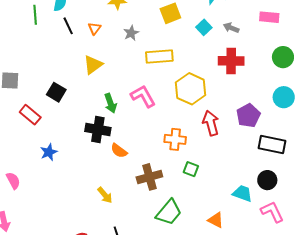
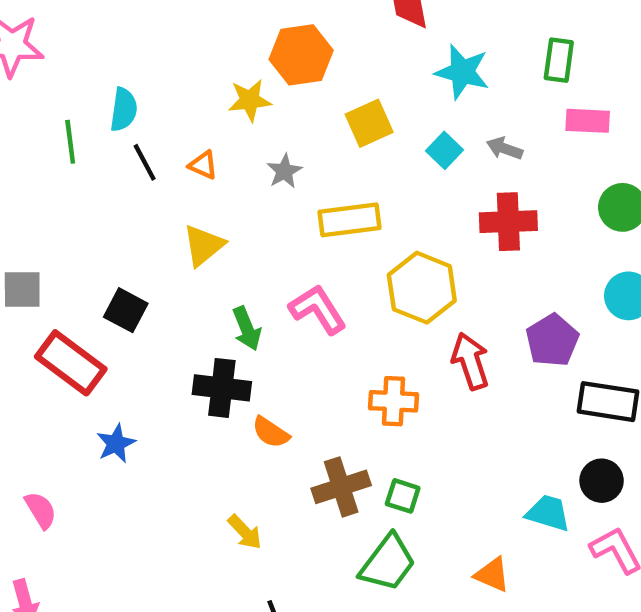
orange triangle: (95, 28) -> (203, 165), turned -40
red rectangle: (30, 115) -> (71, 363), size x1.4
green square: (191, 169) -> (403, 496), moved

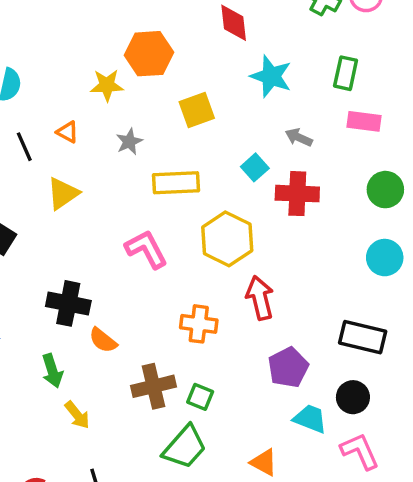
cyan square: (444, 150) -> (255, 167), moved
black line: (145, 162) -> (24, 147), moved
green arrow: (247, 329) -> (52, 371), moved
purple pentagon: (552, 340) -> (288, 367), moved

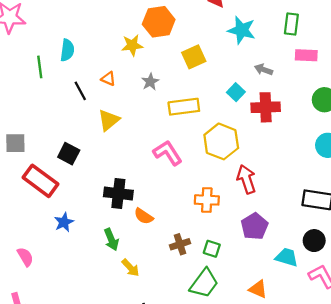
purple pentagon: (288, 367) -> (254, 226), moved
brown cross: (154, 386) -> (180, 244), size x0.7

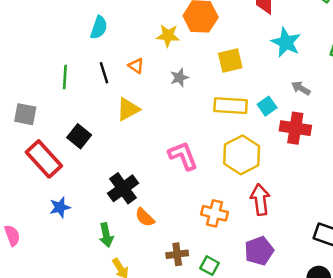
green line: (40, 67) -> (65, 77), moved
yellow rectangle: (184, 107) -> (231, 106), moved
black cross: (118, 193) -> (123, 188), turned 36

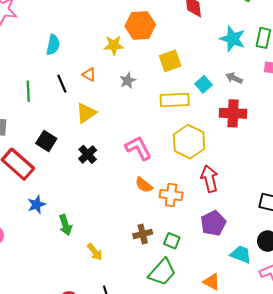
cyan star: (286, 42) -> (233, 39), moved
cyan square: (267, 106) -> (204, 84), moved
black cross: (123, 188) -> (88, 154), moved, size x0.7
orange semicircle: (145, 217) -> (144, 185), moved
green arrow: (106, 235) -> (65, 225), moved

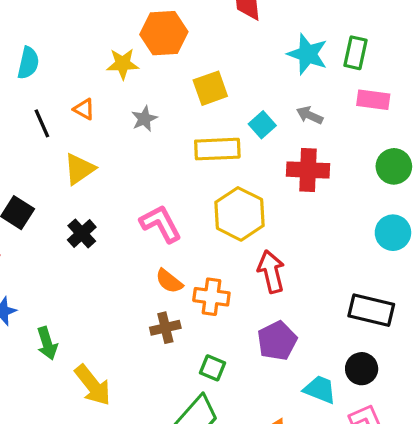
brown cross: (143, 234) -> (165, 328), moved
yellow arrow: (95, 252) -> (93, 385), size x1.5

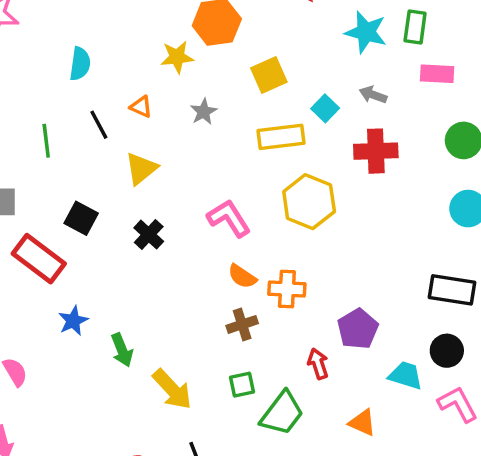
red arrow: (271, 272) -> (318, 364), moved, size x0.7
green square: (212, 368) -> (242, 385), moved, turned -30

